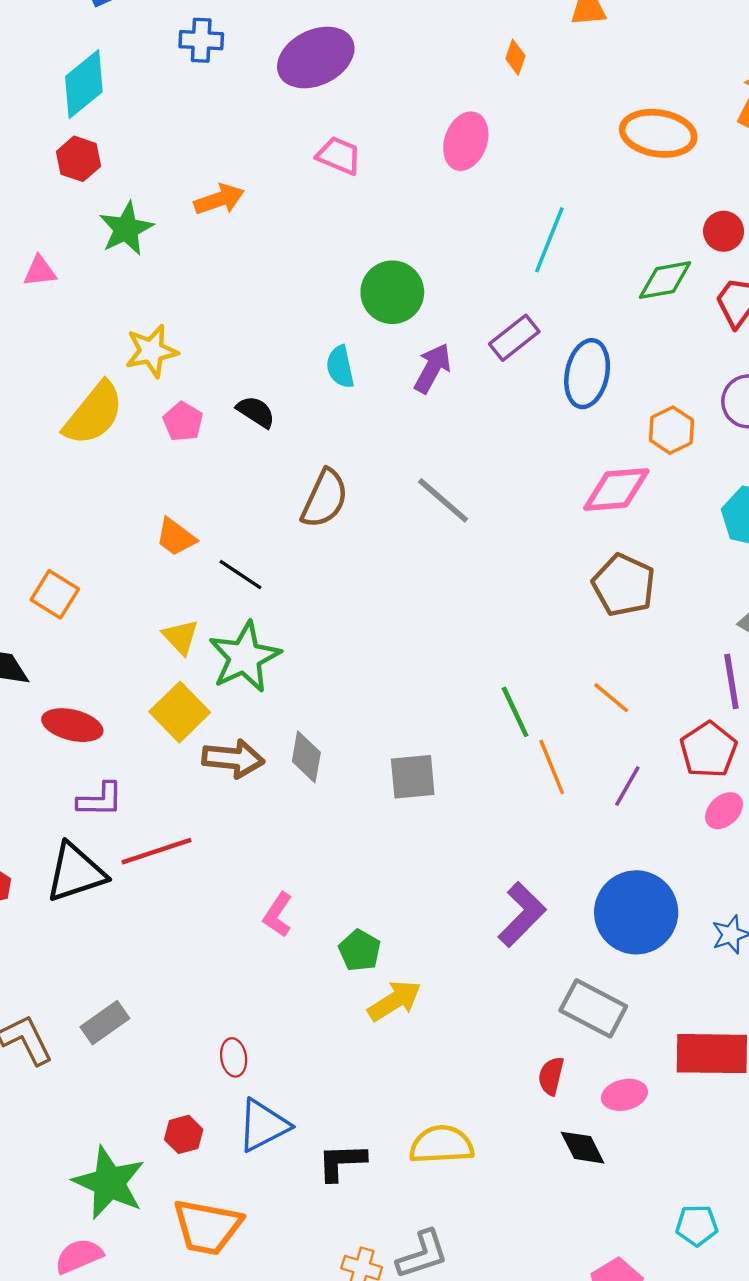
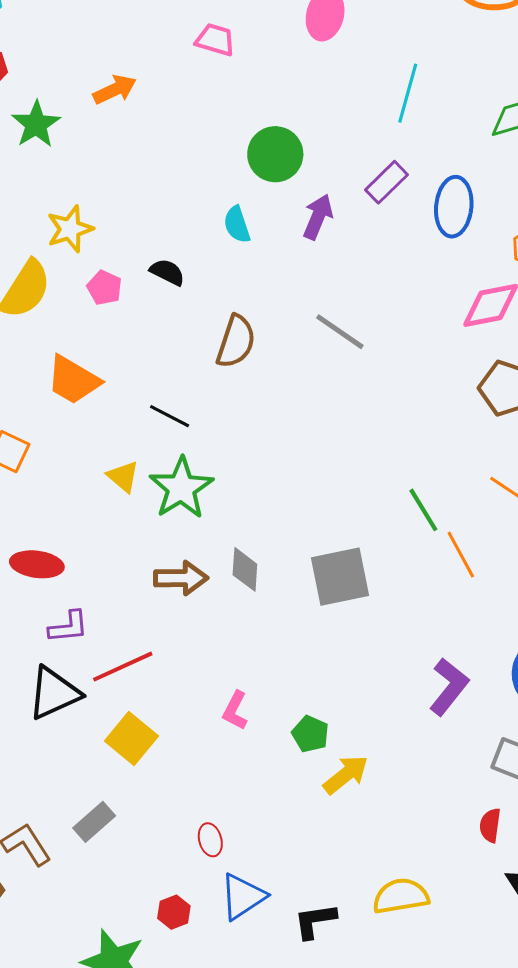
orange trapezoid: (176, 537) -> (73, 380), moved, size x1.5
yellow square: (180, 712) -> (131, 738), moved
gray square: (413, 777) -> (340, 577), size x1.4

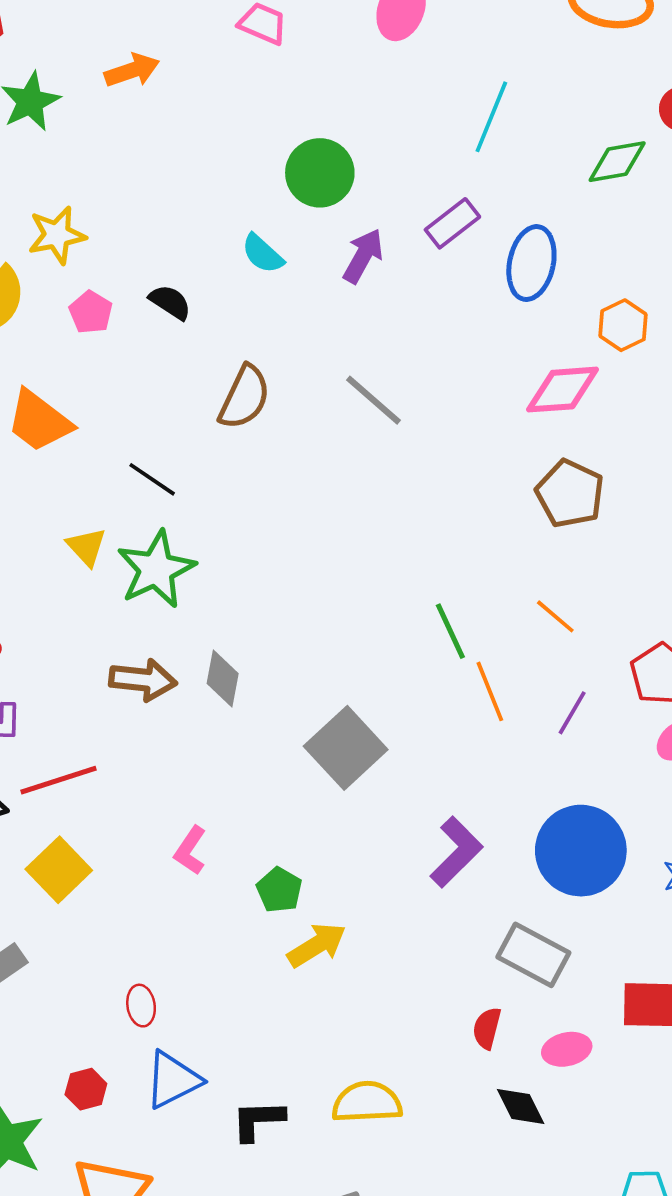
cyan semicircle: (237, 225) -> (263, 254), turned -36
gray square: (340, 577) -> (346, 748), moved, turned -38

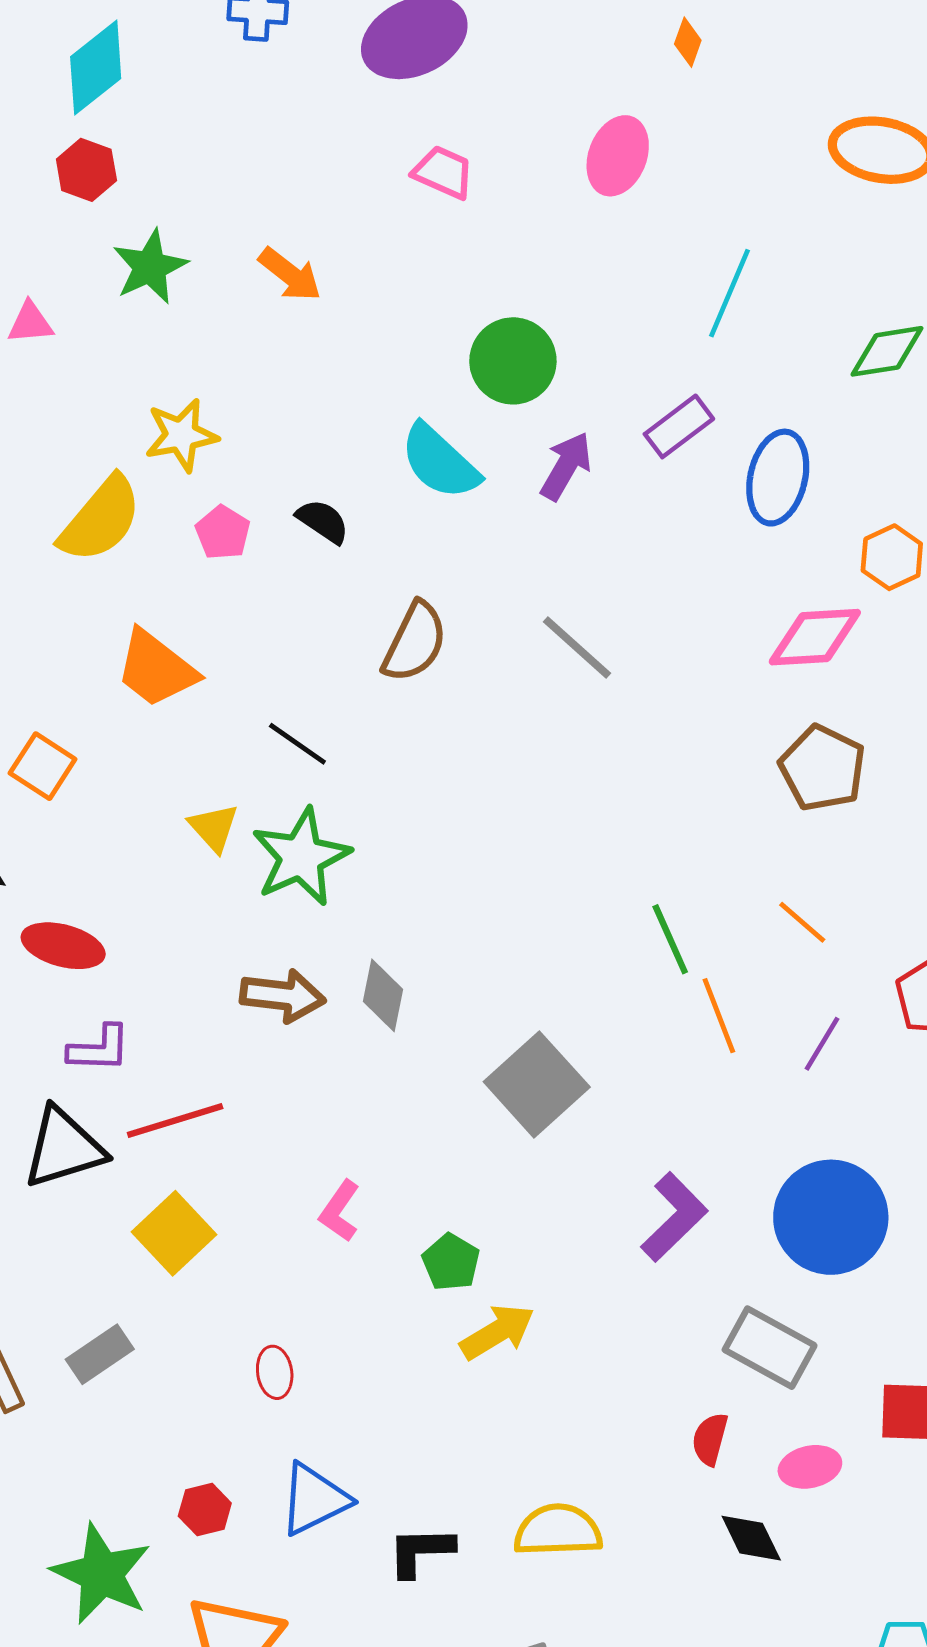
orange arrow: (132, 70) -> (290, 274), moved, turned 56
cyan semicircle: (263, 254) -> (440, 462), size x1.5
red ellipse: (141, 1006) -> (275, 1372), moved

